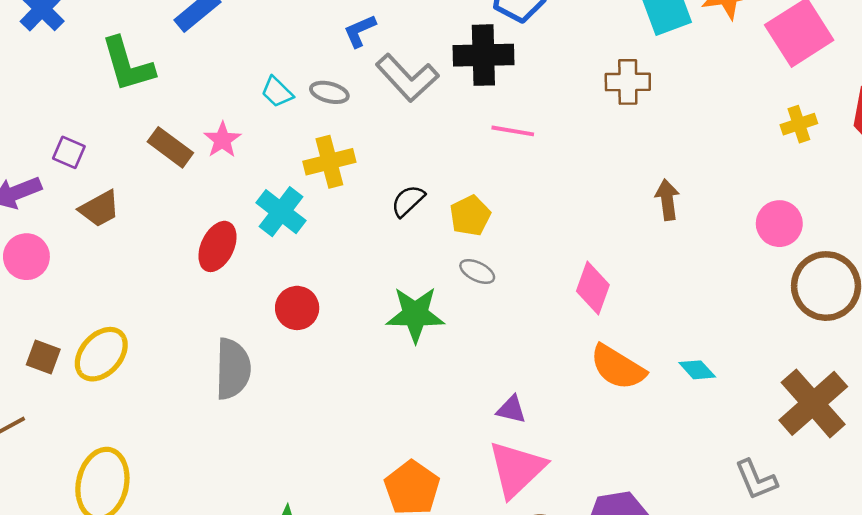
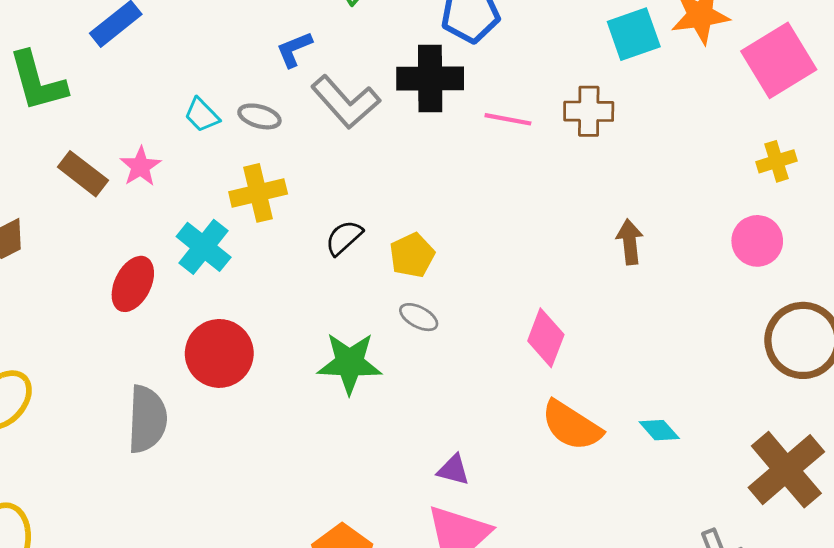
pink line: (513, 131) -> (508, 119), moved
pink circle: (779, 224) -> (757, 241), moved
red circle: (297, 308) -> (219, 353), size x1.4

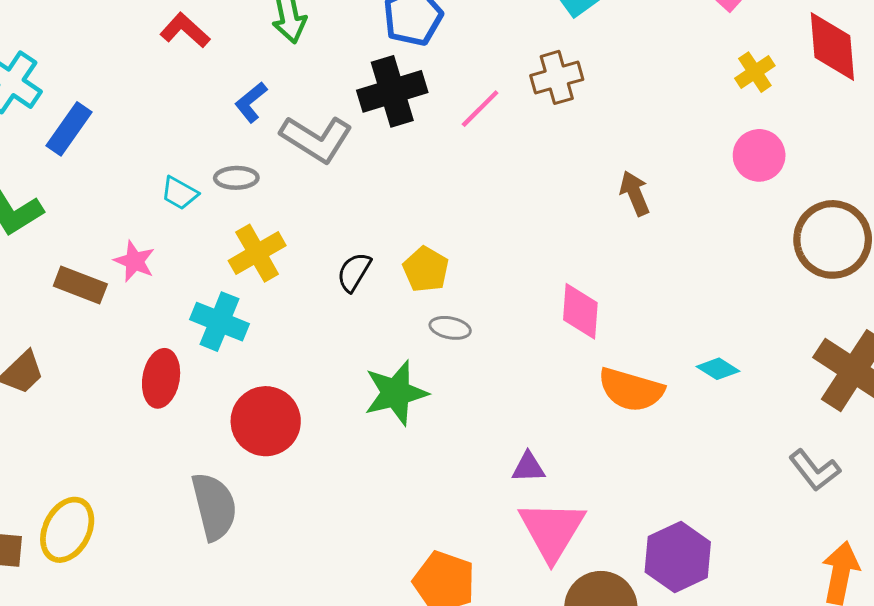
pink line: (508, 119) -> (480, 109), turned -39

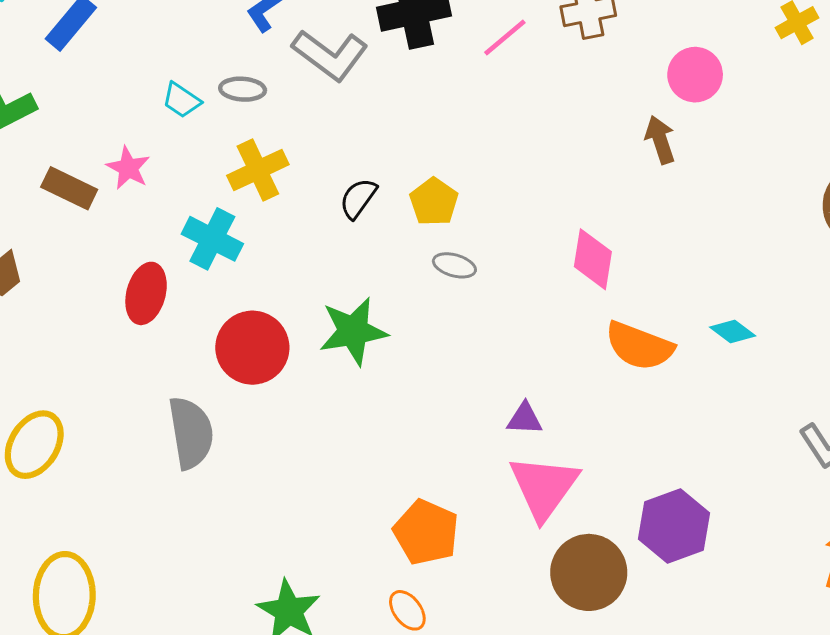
pink circle: (759, 155) -> (695, 75), moved
green star: (396, 393) -> (353, 331), moved

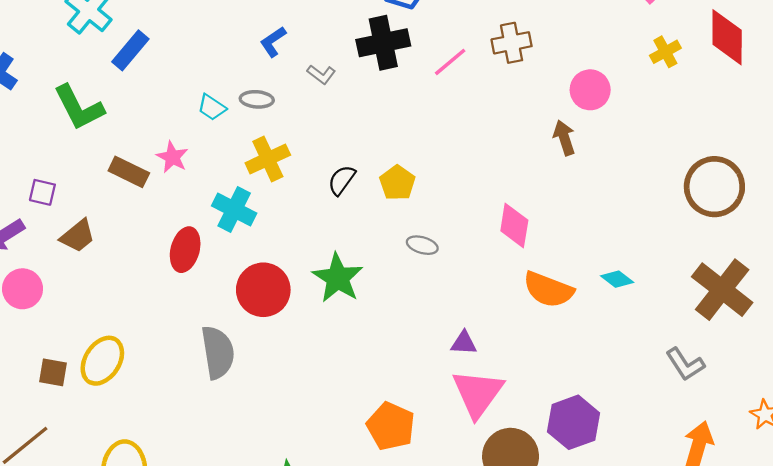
gray L-shape: (330, 55) -> (321, 74), size x0.5
gray ellipse: (454, 265) -> (422, 245), moved
green star: (353, 331) -> (338, 278), turned -30

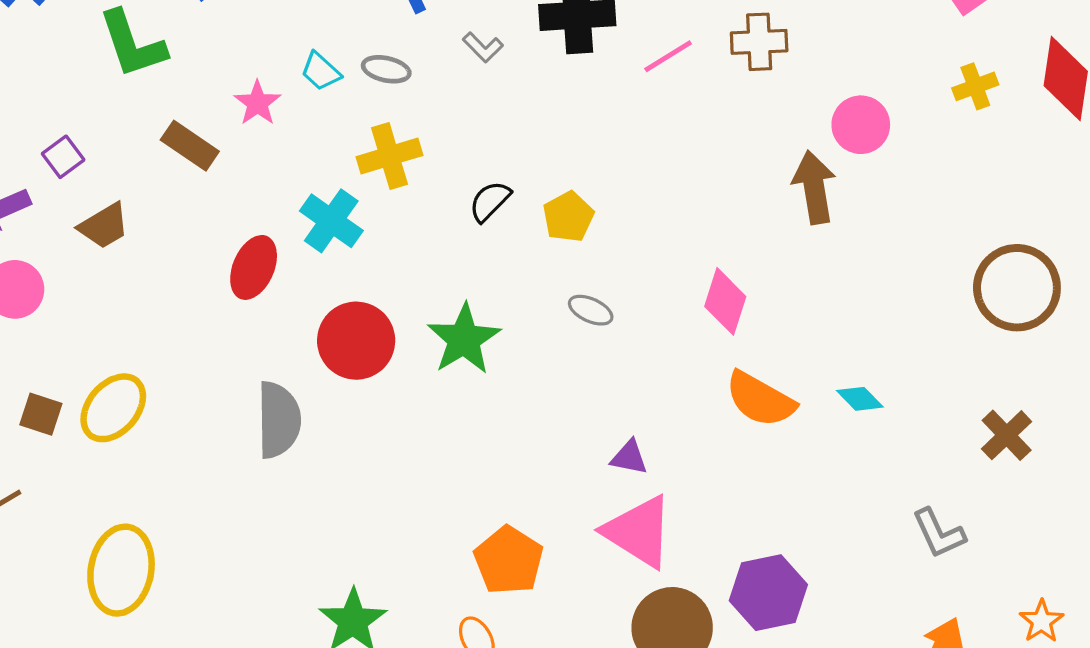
brown arrow: (564, 138) -> (814, 187), size x1.4
pink star: (172, 157) -> (257, 103), moved
purple square: (42, 192) -> (63, 157), turned 32
brown cross: (722, 290) -> (1007, 435), size x0.6
pink triangle: (478, 393) -> (639, 532), turned -42

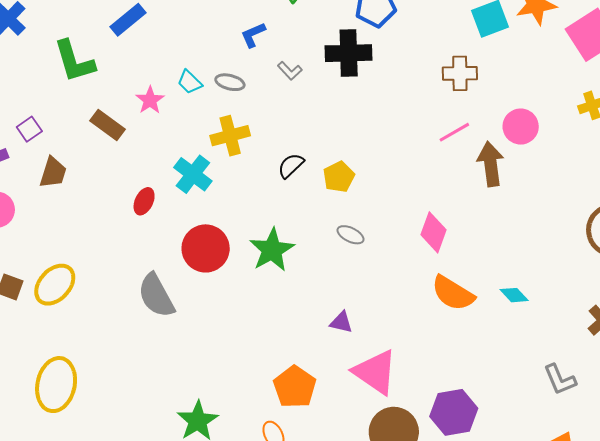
pink line: (668, 56) -> (454, 132), moved
brown trapezoid: (104, 226) -> (53, 172), turned -44
red ellipse: (254, 267) -> (144, 201), size x0.7
gray semicircle: (279, 420) -> (156, 296), turned 150
purple triangle: (629, 457) -> (341, 322), moved

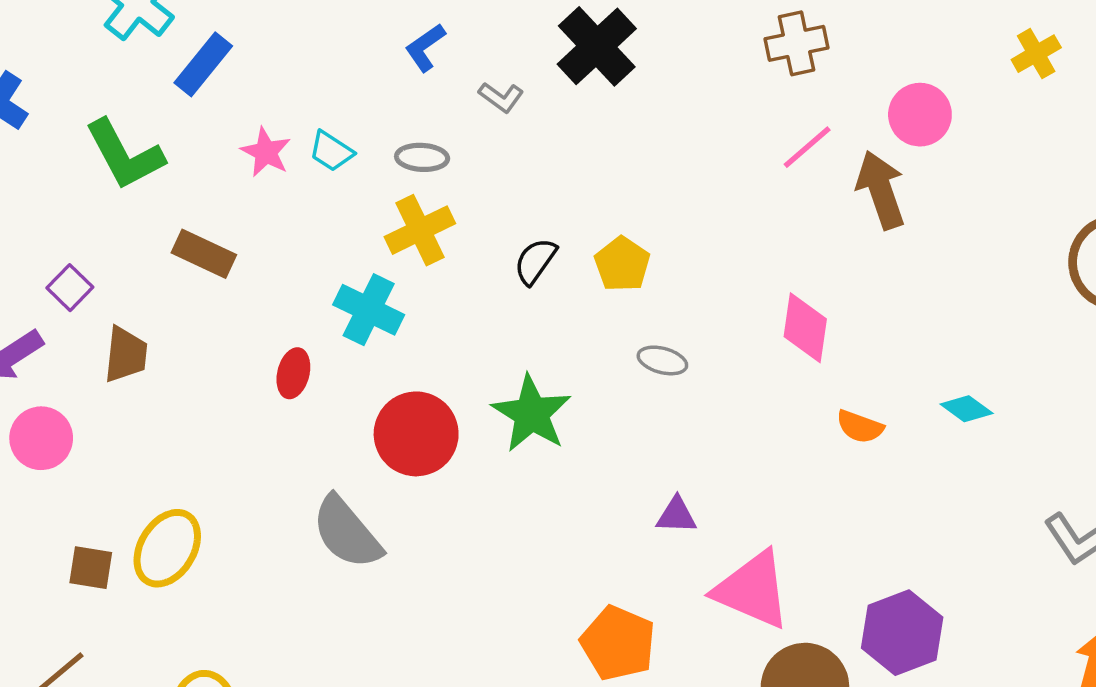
black cross: (349, 53) -> (597, 46), turned -30
gray ellipse: (230, 82) -> (422, 157), moved
pink star: (150, 100) -> (266, 152), moved
orange semicircle: (453, 293) -> (860, 427), size x0.6

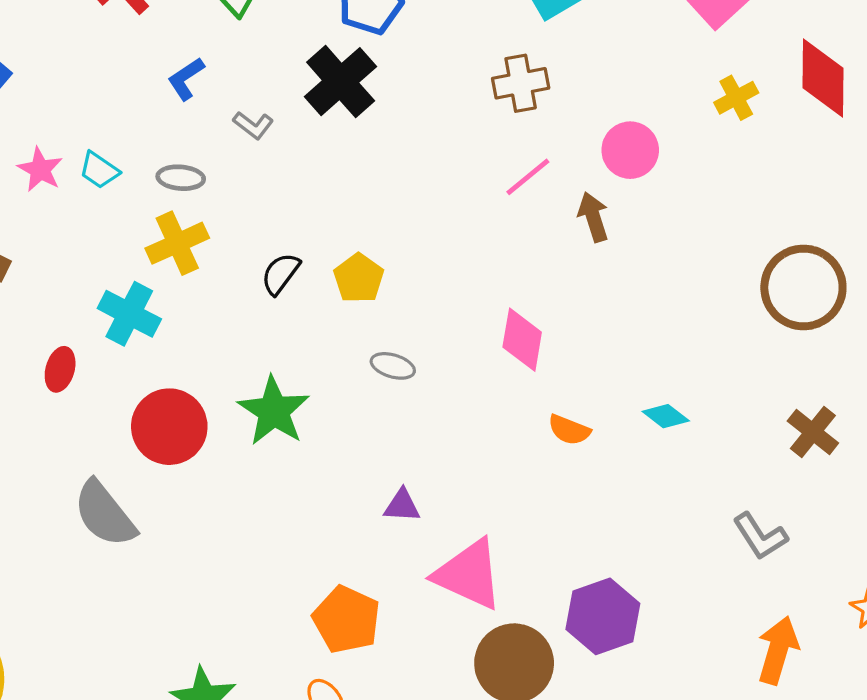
brown arrow: (881, 190) -> (593, 217), size x0.7

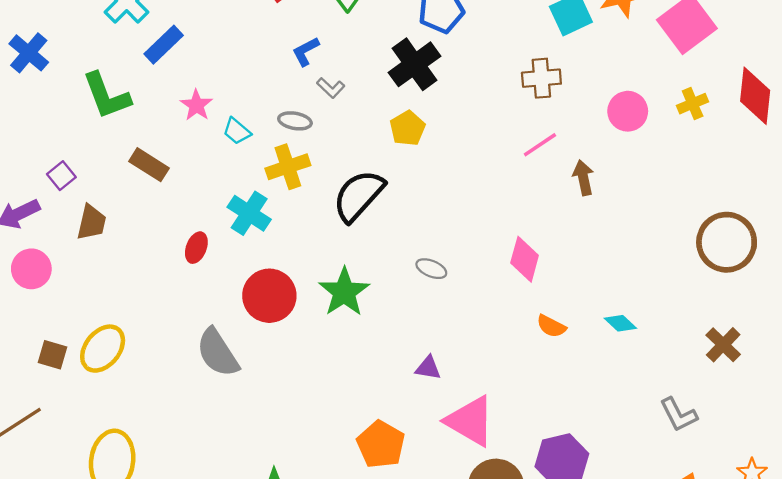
gray L-shape: (253, 125) -> (331, 88), moved
pink circle: (630, 150) -> (628, 111), moved
cyan trapezoid: (99, 170) -> (237, 131), moved
black semicircle: (280, 274) -> (359, 196), size x1.8
yellow pentagon: (359, 278) -> (408, 128), moved

